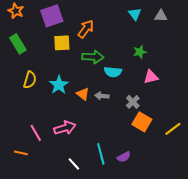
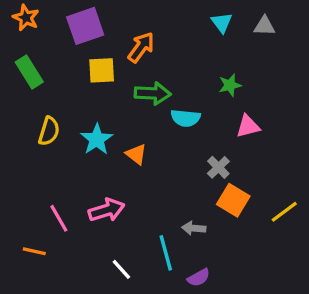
gray arrow: (102, 96) -> (194, 228), moved
purple semicircle: (124, 157) -> (199, 278), moved

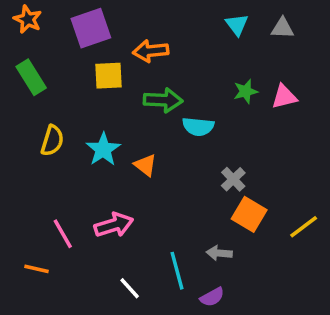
orange arrow: (141, 47) -> (151, 51), turned -132
pink triangle: (248, 126) -> (284, 97), moved
gray arrow: (194, 228) -> (219, 253), moved

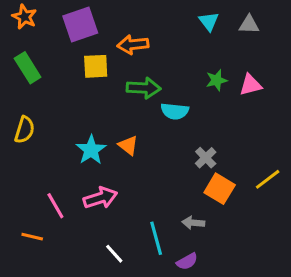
yellow semicircle: (52, 141) -> (24, 130), moved
cyan star: (103, 149) -> (91, 150), moved
yellow line: (304, 227) -> (268, 179), moved

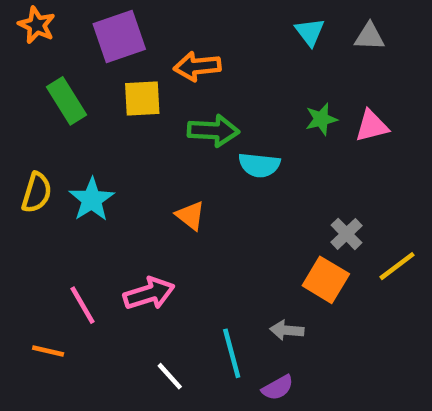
green rectangle: (28, 68) -> (66, 101), moved
cyan star: (91, 150) -> (92, 199), moved
gray cross: (206, 158) -> (346, 234), moved

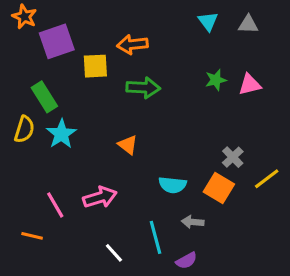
purple square: (119, 37) -> (57, 41), moved
green rectangle: (66, 101) -> (44, 97), moved
cyan semicircle: (259, 165) -> (173, 185), moved

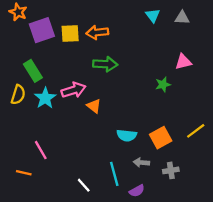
yellow square: (95, 66) -> (70, 34), moved
green star: (216, 80) -> (163, 84), moved
gray cross: (233, 157) -> (171, 170), moved, turned 35
orange square: (219, 188) -> (161, 138), turned 30
pink arrow: (100, 197) -> (74, 90), moved

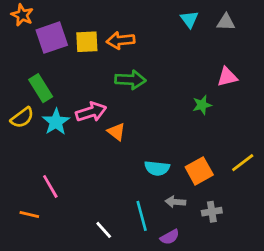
yellow semicircle: (18, 95) -> (22, 118), turned 36

